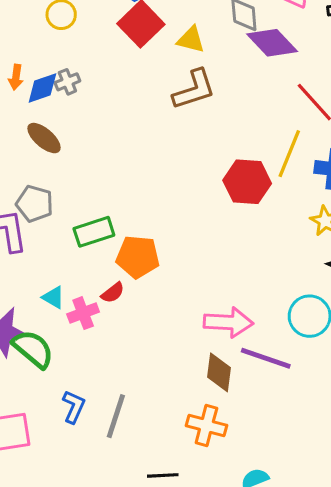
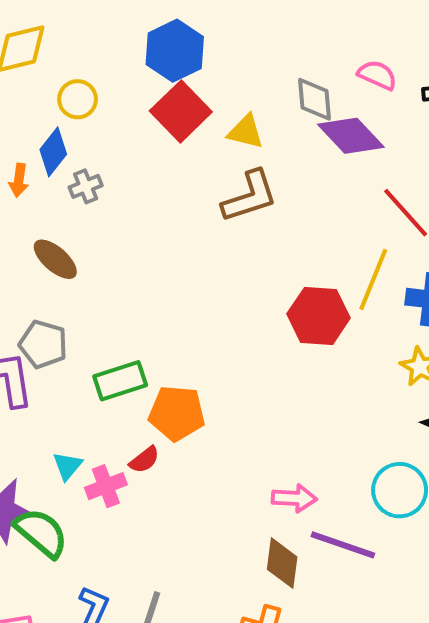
blue diamond: (42, 88) -> (53, 152), moved, turned -33
cyan triangle: (53, 297) -> (67, 466), turned 40
pink arrow: (228, 322) -> (294, 498), size x0.7

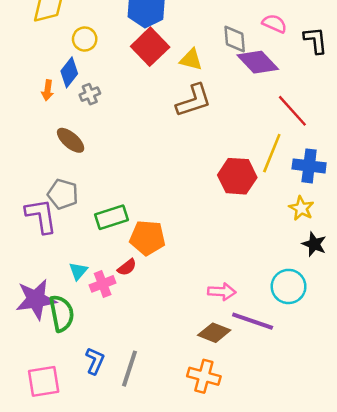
green semicircle: (41, 533) -> (62, 313), turned 39
brown diamond: (282, 563) -> (214, 333), turned -76

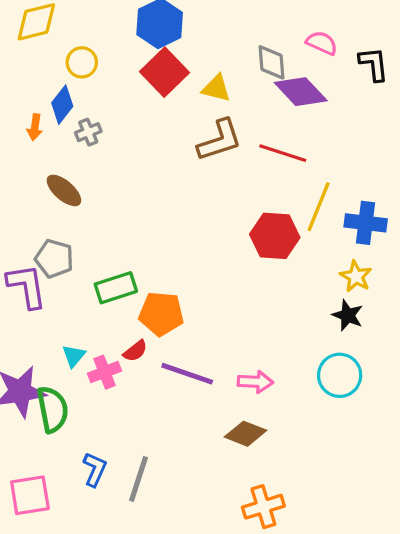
red line: (292, 111) -> (283, 153), moved, turned -30
black star: (314, 244) -> (348, 315), moved
purple line: (253, 321) -> (187, 374), moved
orange cross: (204, 376) -> (263, 507), moved, turned -32

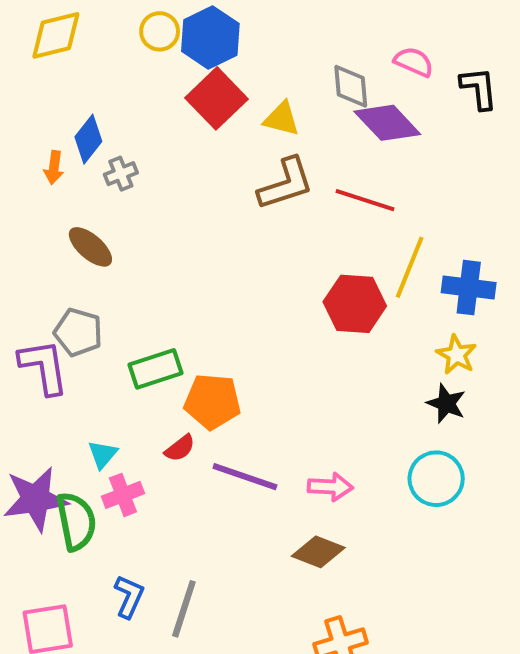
yellow circle: (82, 62) -> (160, 31), moved
pink cross: (104, 372) -> (123, 495), moved

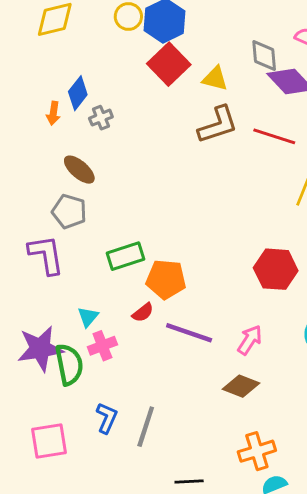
red hexagon: (355, 304) -> (276, 269), moved
gray pentagon: (78, 332) -> (69, 211), moved
pink arrow: (330, 487) -> (250, 340), turned -60

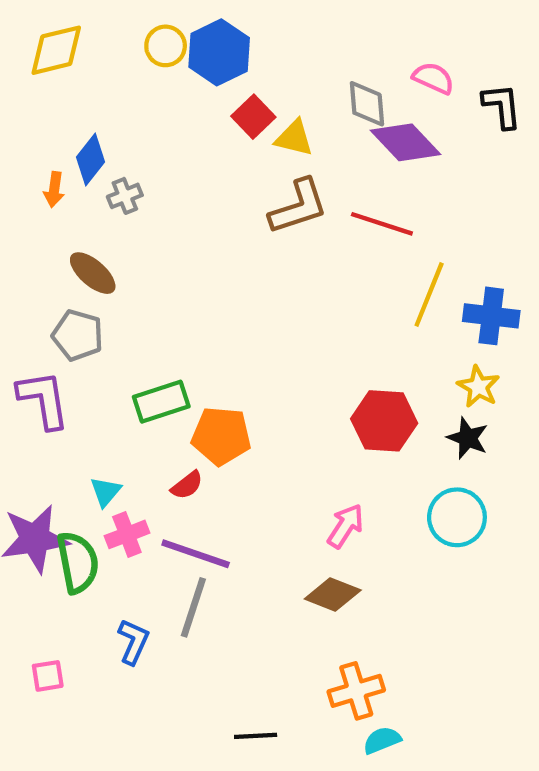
red square: (169, 64) -> (253, 117), moved, size x0.7
purple line: (189, 333) -> (196, 554), moved
gray line: (146, 427) -> (193, 607), moved
pink square: (49, 441) -> (48, 676), size x0.6

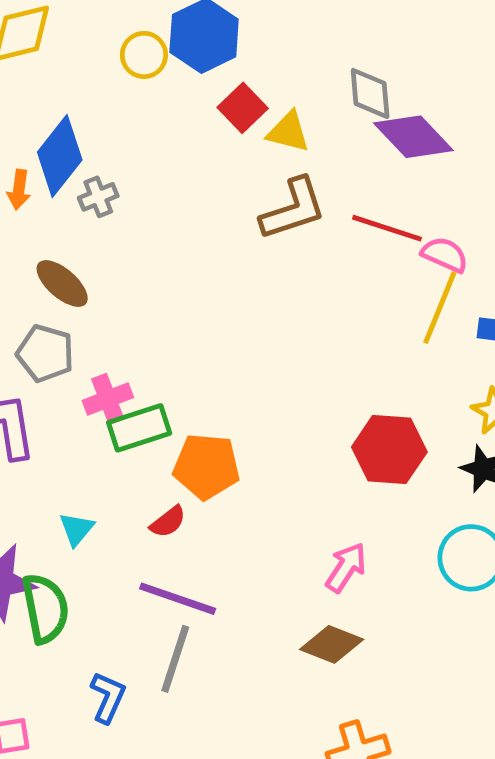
yellow circle: (166, 46) -> (144, 55), moved
pink semicircle: (433, 78) -> (445, 255), moved
blue diamond: (91, 160) -> (60, 156), size x1.4
pink cross: (127, 534) -> (108, 399), moved

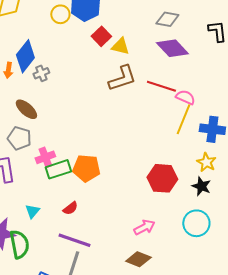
gray diamond: (370, 93) -> (167, 19), moved, turned -75
orange pentagon: (206, 466) -> (86, 168), moved
pink arrow: (346, 567) -> (144, 227), turned 30

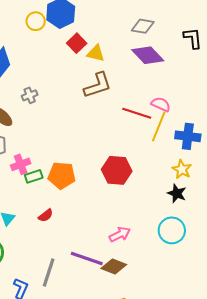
gray cross: (41, 73) -> (30, 95), moved
red line: (161, 86) -> (137, 113), moved
green rectangle: (58, 169) -> (34, 176), size x0.7
red hexagon: (162, 178) -> (117, 170), moved
purple line: (74, 240) -> (87, 258), moved

